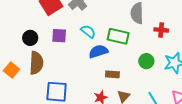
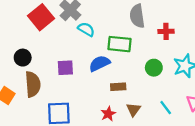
cyan semicircle: (88, 31) -> (86, 29), moved
purple square: (59, 36) -> (65, 68), moved

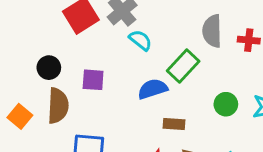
red cross: (166, 31) -> (249, 40), moved
green rectangle: (119, 44) -> (183, 66), turned -60
purple square: (65, 68) -> (93, 80), moved

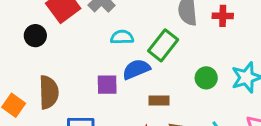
cyan semicircle: (140, 40) -> (122, 37), moved, turned -35
black circle: (49, 68) -> (35, 36), moved
purple square: (93, 80) -> (107, 85), moved

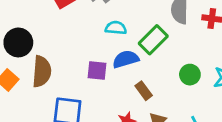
black circle: (35, 36) -> (18, 42), moved, size x1.4
brown rectangle: (159, 101) -> (144, 91), turned 48

